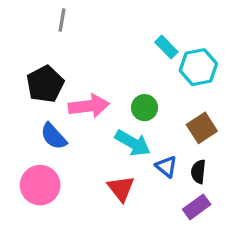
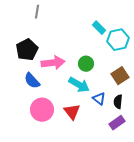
pink circle: (40, 185) -> (42, 110), moved

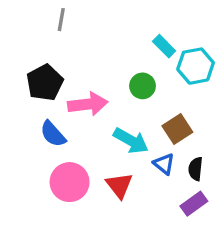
green circle: (86, 64) -> (143, 86), moved
brown square: (120, 76) -> (177, 129), moved

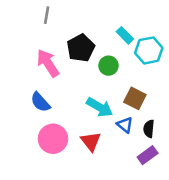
black pentagon: (45, 83) -> (81, 48), moved
pink arrow: (88, 104) -> (48, 63), moved, turned -116
brown square: (177, 129) -> (135, 98), turned -30

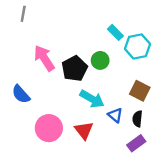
gray line: (47, 15) -> (23, 14), moved
black pentagon: (81, 48) -> (75, 69), moved
brown square: (135, 98) -> (140, 91), moved
blue semicircle: (40, 102) -> (21, 94), moved

